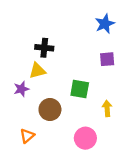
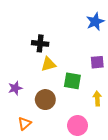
purple square: (107, 59) -> (97, 62), moved
yellow triangle: (37, 71) -> (48, 64), moved
purple star: (21, 89) -> (15, 88), moved

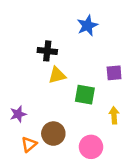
blue star: (95, 22) -> (87, 25), moved
purple star: (15, 88) -> (18, 114), moved
brown circle: (45, 100) -> (53, 134), moved

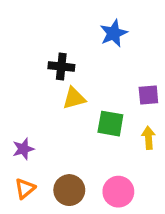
yellow arrow: (114, 115) -> (148, 138), moved
brown circle: (53, 134) -> (69, 190), moved
orange triangle: (29, 144) -> (25, 188), moved

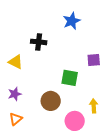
yellow triangle: (74, 98) -> (16, 62), moved, turned 42
yellow arrow: (148, 138) -> (94, 106), moved
brown circle: (69, 190) -> (51, 101), moved

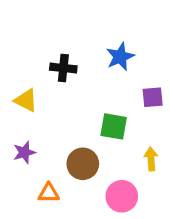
blue star: (72, 21) -> (120, 57), moved
yellow arrow: (94, 106) -> (151, 159), moved
orange triangle: (16, 119) -> (49, 193), moved, turned 40

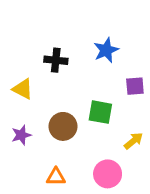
yellow arrow: (151, 159) -> (133, 141), turned 54
brown circle: (83, 164) -> (63, 126), moved
orange triangle: (49, 193) -> (56, 177), moved

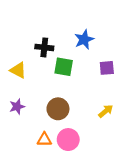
green square: (100, 112) -> (64, 67), moved
brown circle: (63, 126) -> (58, 109), moved
pink circle: (108, 174) -> (68, 140), moved

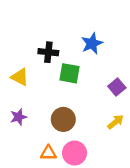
purple square: (107, 68) -> (117, 87), moved, turned -35

